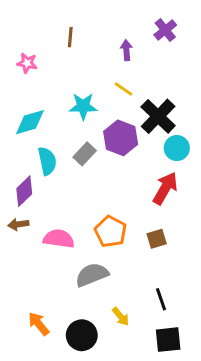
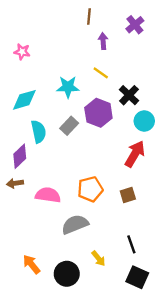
brown line: (70, 37) -> (89, 16), moved
black cross: (158, 116) -> (129, 95), size x0.7
orange pentagon: (111, 232) -> (90, 189), turned 30
black square: (168, 340) -> (137, 277), turned 30

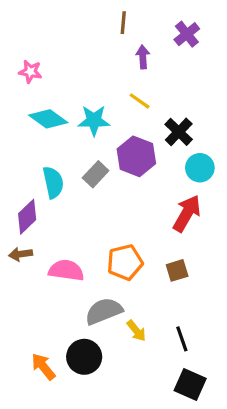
cyan diamond: (24, 100) -> (48, 119), moved, turned 52
yellow arrow: (98, 258) -> (136, 331), moved
black circle: (67, 274) -> (84, 357), moved

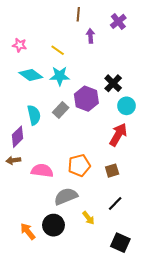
yellow line: (140, 101) -> (58, 50), moved
yellow arrow: (136, 331) -> (88, 218), moved
black line: (182, 339) -> (115, 204), moved, turned 63

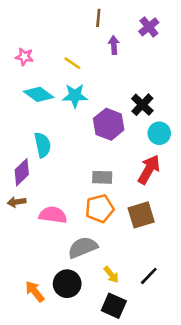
gray rectangle: (61, 110) -> (102, 177), moved, turned 49
brown square: (112, 171) -> (141, 215), size x1.5
black line: (115, 204) -> (149, 276), moved
black square: (120, 243) -> (114, 306), moved

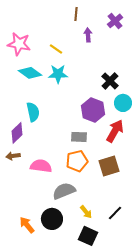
pink star: (24, 57) -> (19, 44), size x1.6
purple hexagon: (109, 124) -> (93, 110), moved

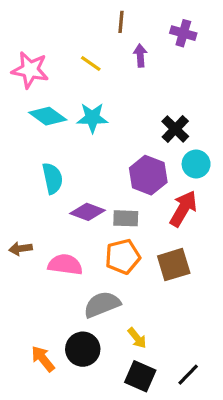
purple cross: (115, 21) -> (183, 33), turned -35
yellow line: (56, 49) -> (91, 63), moved
purple diamond: (17, 133) -> (88, 212), moved, turned 65
black line: (115, 213) -> (188, 375), moved

